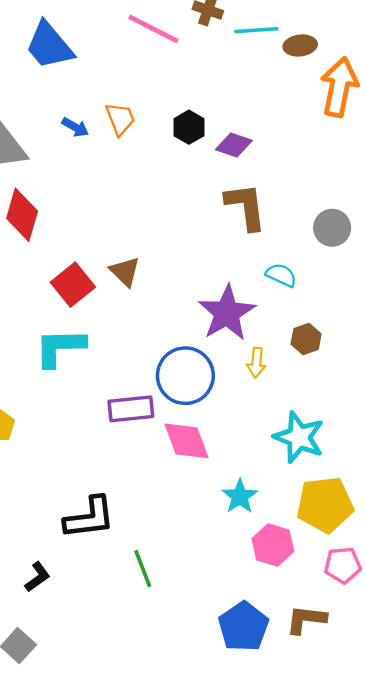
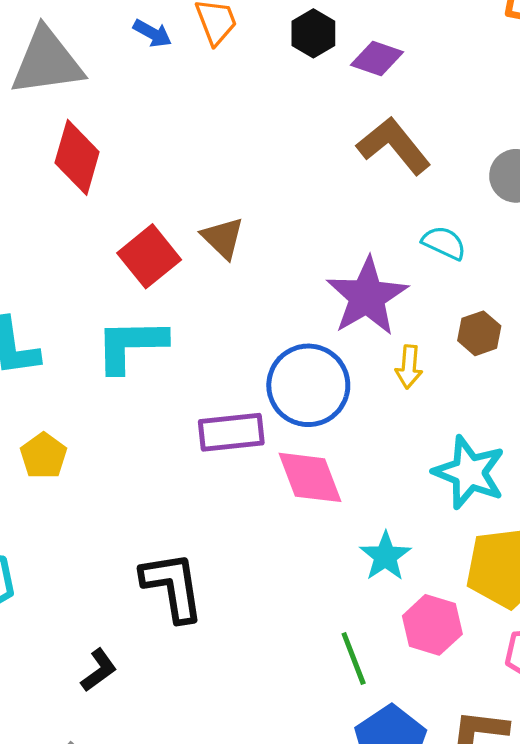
brown L-shape: (246, 206) -> (394, 146), turned -32
black L-shape: (89, 518) -> (173, 586), turned -92
green line: (143, 569) -> (354, 658), moved

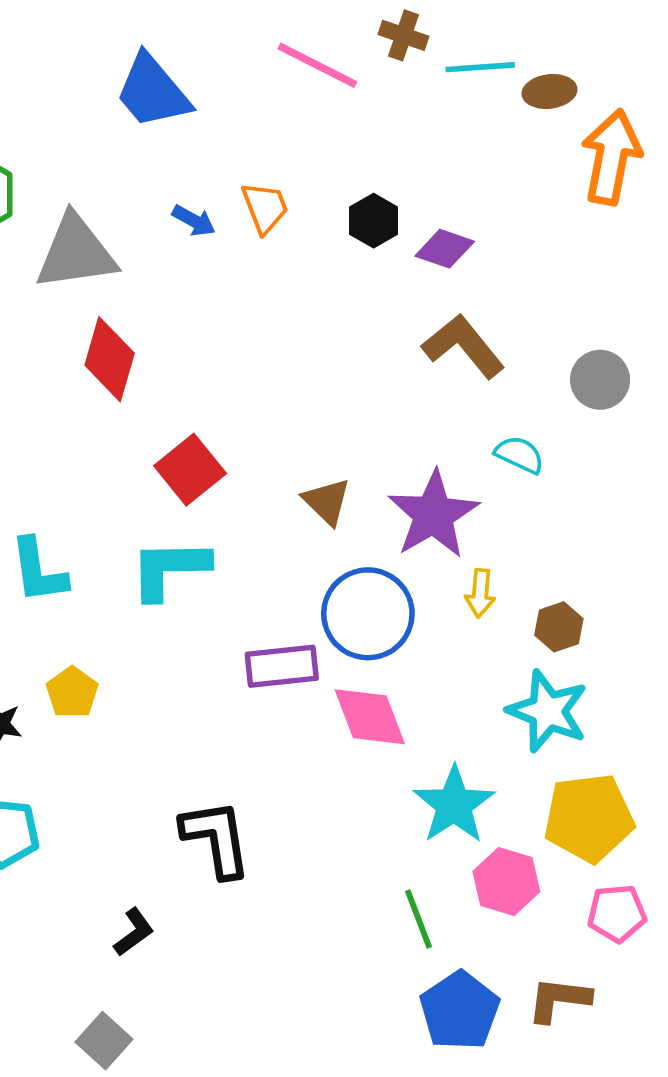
brown triangle: (223, 238) -> (327, 501), moved
brown hexagon: (479, 333) -> (559, 627), moved
cyan star: (385, 556) -> (454, 805), size x1.4

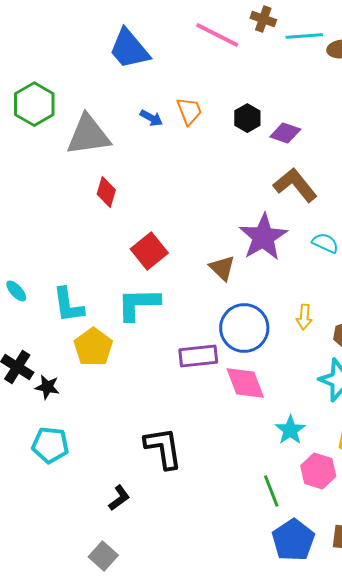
red diamond: (110, 359) -> (106, 192), size x0.7
purple star: (433, 515) -> (263, 237), moved
yellow pentagon: (72, 692) -> (93, 347), moved, size x1.4
cyan star: (454, 805) -> (290, 430), size x0.7

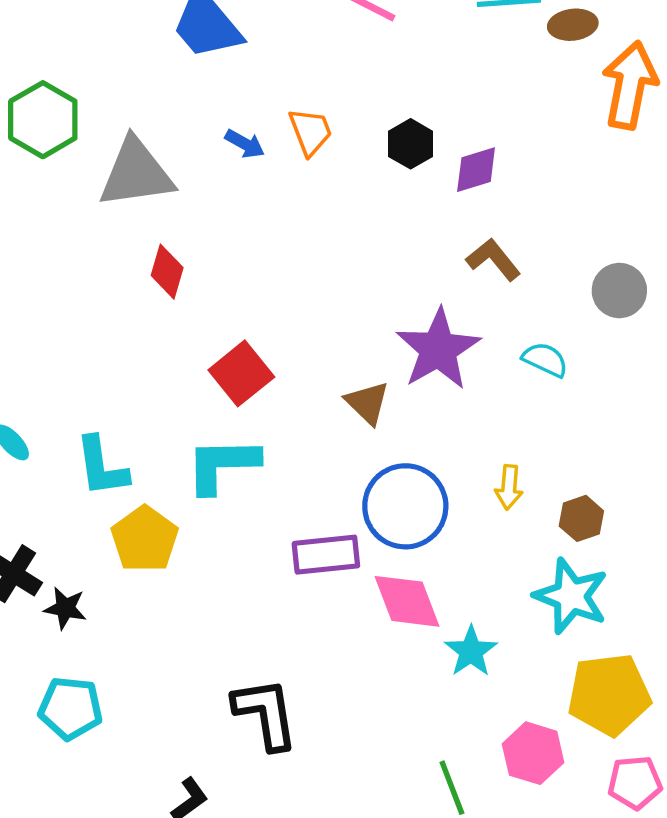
purple diamond: (285, 133) -> (476, 170), turned -36
brown L-shape: (295, 185) -> (493, 259), size x0.7
cyan star: (290, 430) -> (471, 651), moved

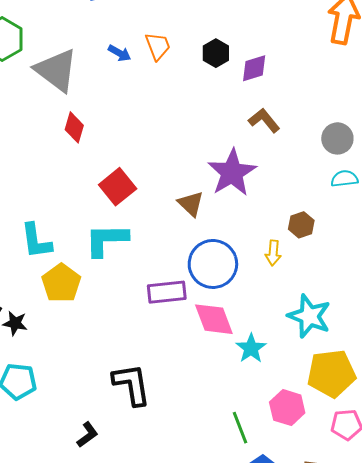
gray triangle: (136, 173) -> (56, 70), turned 45
cyan semicircle: (545, 360) -> (344, 179), moved, turned -32
brown hexagon: (581, 518) -> (301, 225), moved

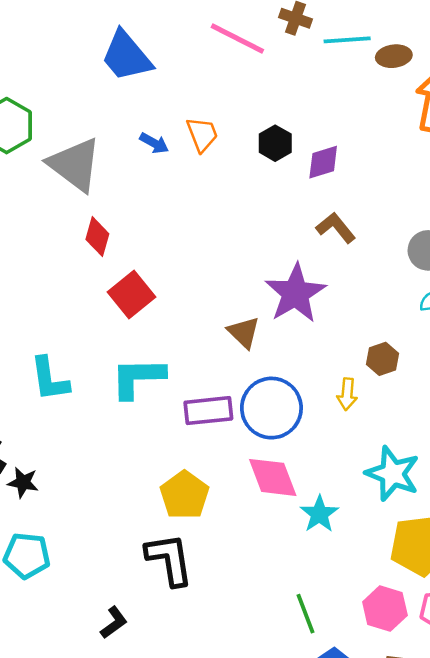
red square: (118, 187) -> (131, 295), moved
yellow pentagon: (61, 283) -> (184, 495), moved
purple rectangle: (167, 292) -> (208, 411), moved
pink hexagon: (287, 408) -> (385, 609), moved

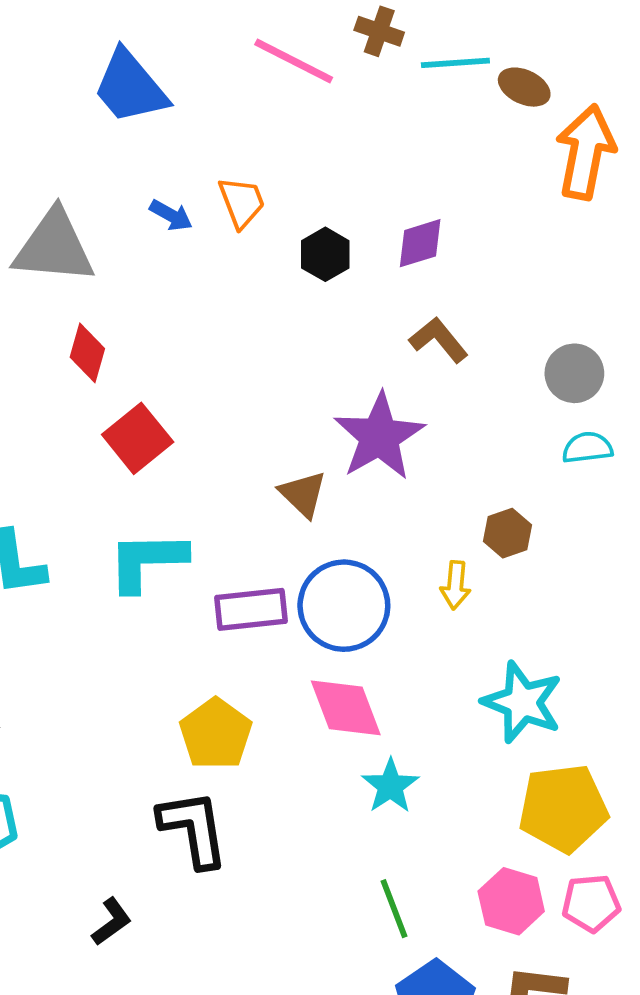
brown ellipse: (394, 56) -> (524, 87), turned 32
black hexagon: (275, 143) -> (325, 254), moved
gray triangle: (75, 165) -> (54, 247), turned -32
cyan star: (319, 514) -> (390, 786), moved

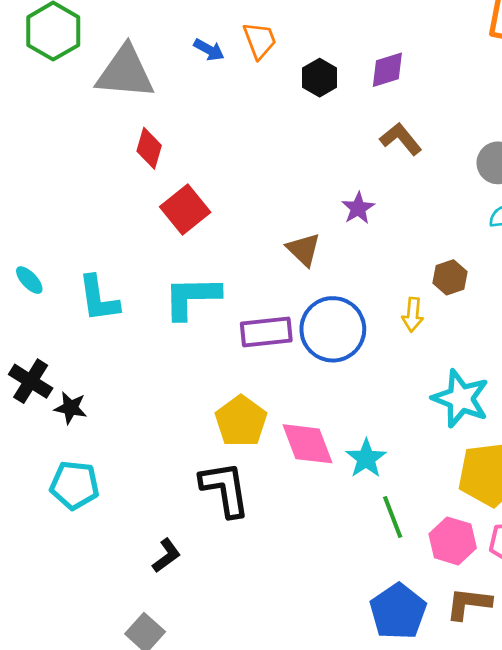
purple star: (379, 436) -> (358, 208), size x0.5
pink diamond: (346, 708) -> (308, 444), moved
green line: (394, 909) -> (393, 517), moved

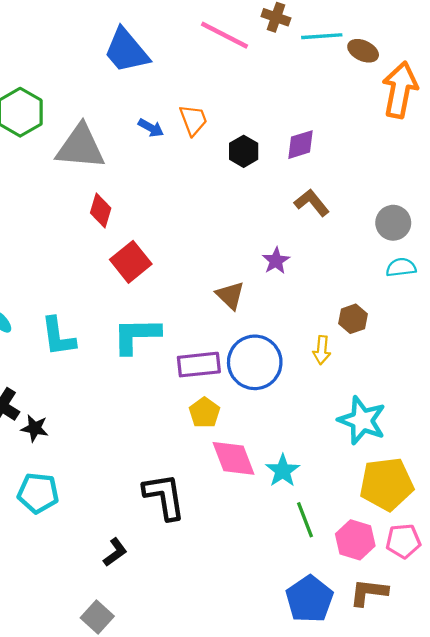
yellow pentagon: (241, 421) -> (204, 413), moved, size x0.7

